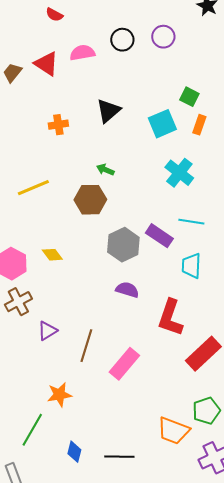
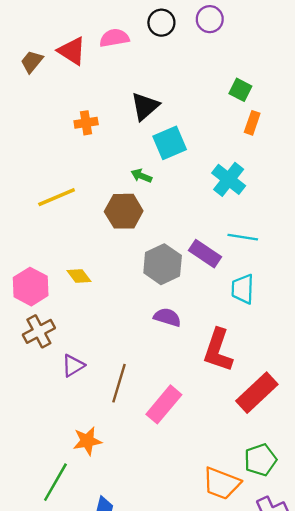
cyan square: (162, 124) -> (170, 143), moved

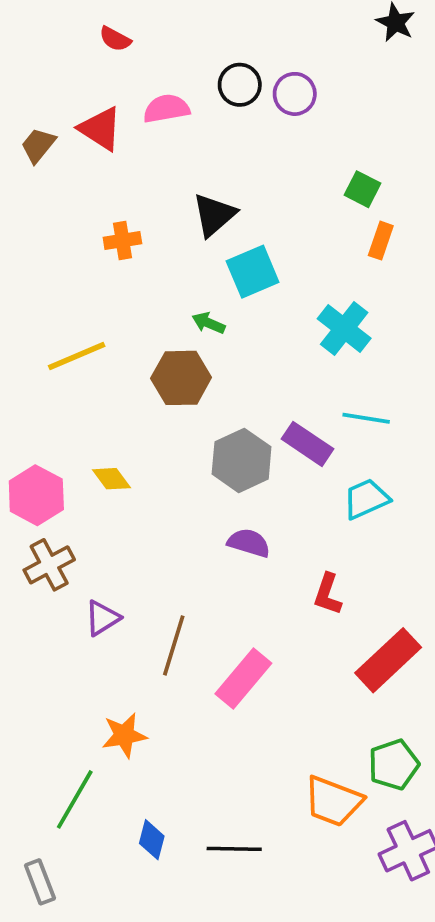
purple circle: (210, 19) -> (295, 94), moved
cyan trapezoid: (243, 289) -> (366, 499), turned 64
red L-shape: (218, 350) -> (328, 594), size x0.6

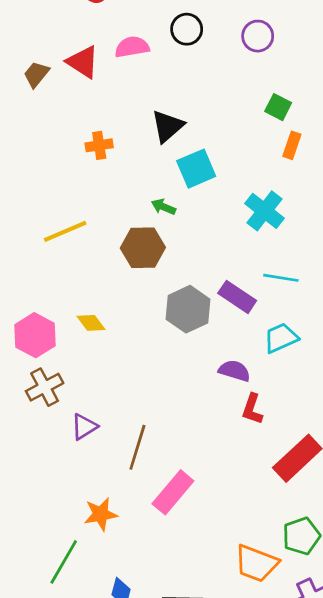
purple circle: (295, 94) -> (258, 36), moved
purple semicircle: (249, 543) -> (234, 371), moved
pink rectangle: (243, 678) -> (173, 492), moved

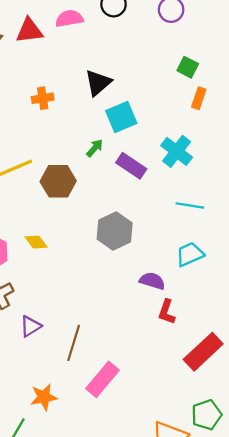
red triangle: (83, 62) -> (29, 31), turned -40
green arrow: (163, 207) -> (95, 148), turned 108
brown hexagon: (143, 248) -> (58, 181), moved
purple rectangle: (237, 297) -> (131, 166), moved

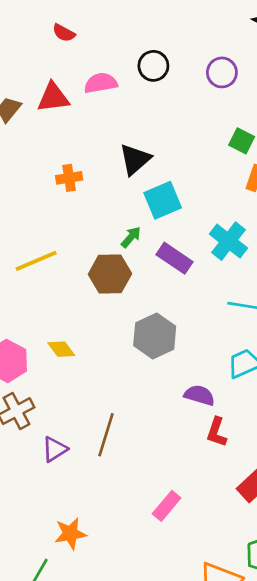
brown hexagon: (58, 181) -> (110, 274), moved
brown line: (74, 343) -> (106, 435), moved
pink rectangle: (102, 379) -> (167, 506), moved, size x0.7

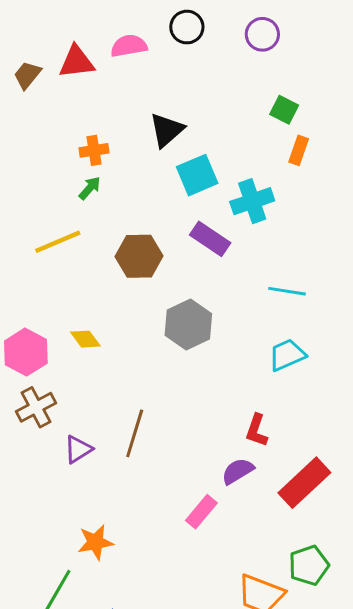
green arrow: (131, 237) -> (90, 188), moved
cyan cross: (228, 241) -> (252, 201), moved, turned 33
purple semicircle: (200, 395) -> (238, 471), moved, turned -48

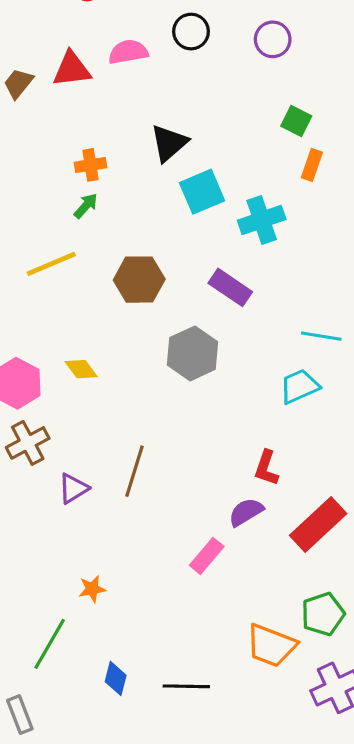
purple rectangle: (210, 239) -> (230, 287), moved
cyan line: (287, 291) -> (321, 336), moved
orange star: (95, 542) -> (92, 589), size x0.7

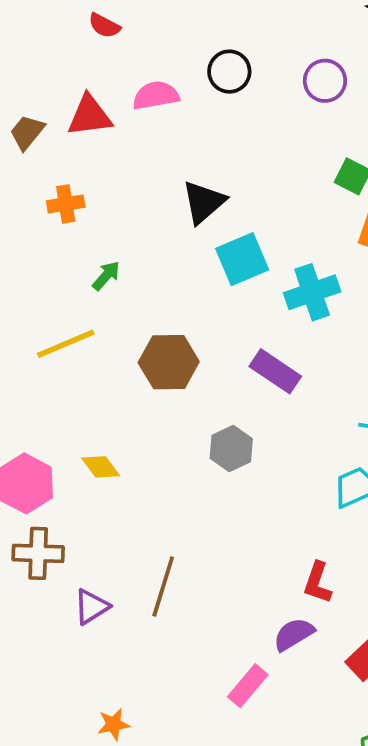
orange cross: (91, 165) -> (66, 204), moved
gray hexagon: (193, 353) -> (231, 449), size x0.7
brown cross: (28, 443) -> (38, 553), turned 30

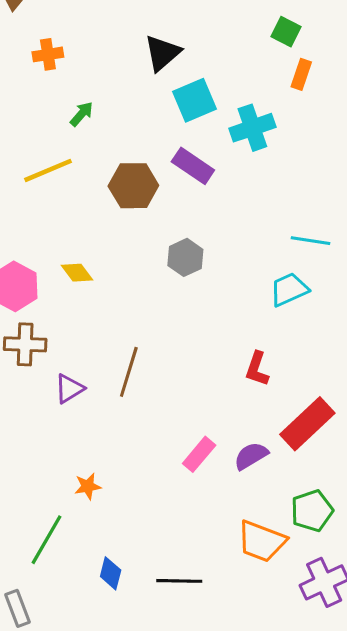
purple rectangle: (275, 371) -> (193, 166), moved
purple semicircle: (294, 634) -> (251, 456), moved

